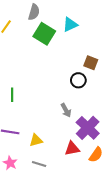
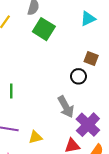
cyan triangle: (70, 24) -> (88, 19), moved
gray arrow: (66, 110) -> (66, 107), size x1.5

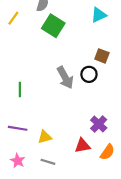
gray arrow: (66, 107) -> (65, 78), moved
purple cross: (88, 125) -> (99, 124), size x0.7

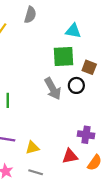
cyan triangle: (99, 15) -> (73, 31), moved, turned 35
green square: (53, 26) -> (63, 57), moved, turned -35
purple cross: (99, 124) -> (86, 135), turned -35

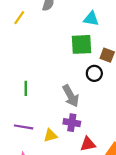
gray arrow: (53, 89) -> (71, 96), moved
purple cross: (86, 135) -> (72, 123), moved

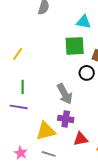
yellow line: (19, 18) -> (18, 54), moved
purple line: (24, 127) -> (19, 107), moved
yellow triangle: (50, 136) -> (46, 131), size x1.5

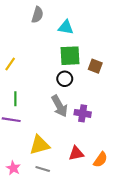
cyan triangle: (84, 22) -> (66, 27), moved
black circle: (87, 73) -> (65, 79), moved
purple cross: (66, 119) -> (83, 113), moved

